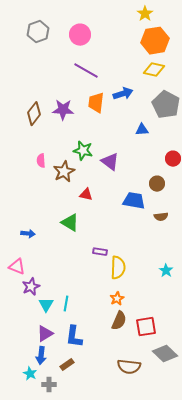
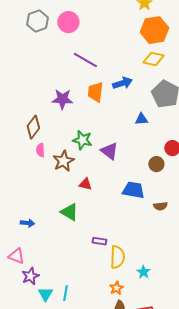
pink circle: (80, 35) -> (68, 22), moved
brown diamond: (34, 114) -> (33, 127), moved
brown circle: (157, 184) -> (156, 164), moved
cyan star: (166, 271) -> (143, 272), moved

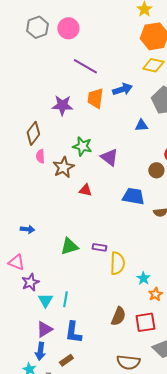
green triangle: (69, 212) -> (69, 246), moved, turned -48
orange star: (116, 288) -> (155, 294), moved

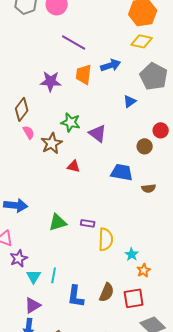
blue triangle: (141, 125) -> (130, 101), turned -32
pink semicircle: (40, 156) -> (29, 132), turned 152
blue arrow: (27, 229) -> (16, 205), size x1.6
blue L-shape: (73, 332) -> (76, 296), moved

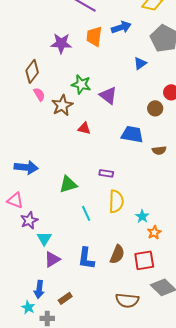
purple rectangle: (88, 223) -> (106, 173), moved
cyan line: (54, 275) -> (86, 213), moved, turned -35
purple triangle: (33, 305) -> (52, 259), moved

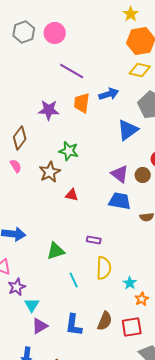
blue triangle: (140, 63) -> (128, 130), size x1.6
pink semicircle: (39, 94) -> (16, 166), moved
purple triangle: (108, 95) -> (120, 174), moved

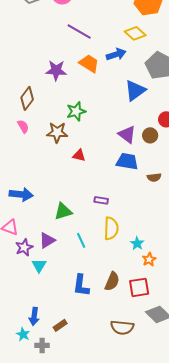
yellow diamond: (140, 70) -> (135, 33), moved, turned 30
orange trapezoid: (82, 103) -> (89, 63), turned 115
green star: (69, 151) -> (76, 111), turned -30
brown star: (50, 172) -> (57, 132), turned 30
purple triangle: (40, 326) -> (47, 240), moved

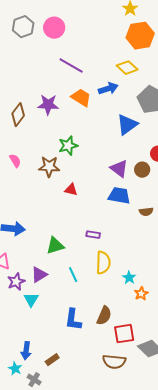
brown diamond: (27, 98) -> (18, 115), moved
red square: (139, 287) -> (124, 334), moved
gray cross: (42, 345) -> (34, 380), turned 32

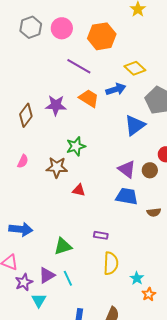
orange hexagon: (140, 36) -> (102, 36), moved
pink semicircle: (15, 161) -> (23, 161), turned 56
cyan line: (73, 275) -> (68, 278), moved

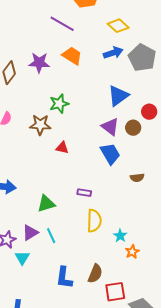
blue arrow: (116, 89) -> (113, 53), moved
blue triangle: (135, 125) -> (118, 96), moved
blue trapezoid: (127, 196) -> (110, 154), turned 50
brown semicircle: (154, 212) -> (137, 178), moved

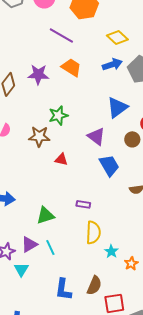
purple triangle: (110, 127) -> (96, 136), moved
cyan star: (120, 236) -> (111, 251), moved

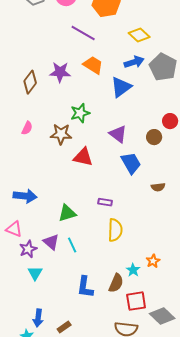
blue triangle: (117, 107) -> (121, 87), moved
red triangle: (61, 159) -> (83, 157), size x1.5
purple triangle: (29, 244) -> (51, 242), turned -48
cyan star: (111, 251) -> (133, 270), moved
cyan triangle: (21, 269) -> (35, 273), moved

